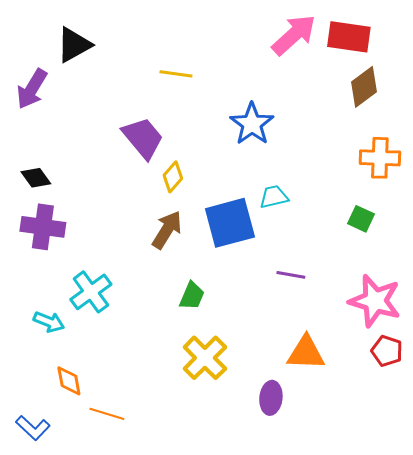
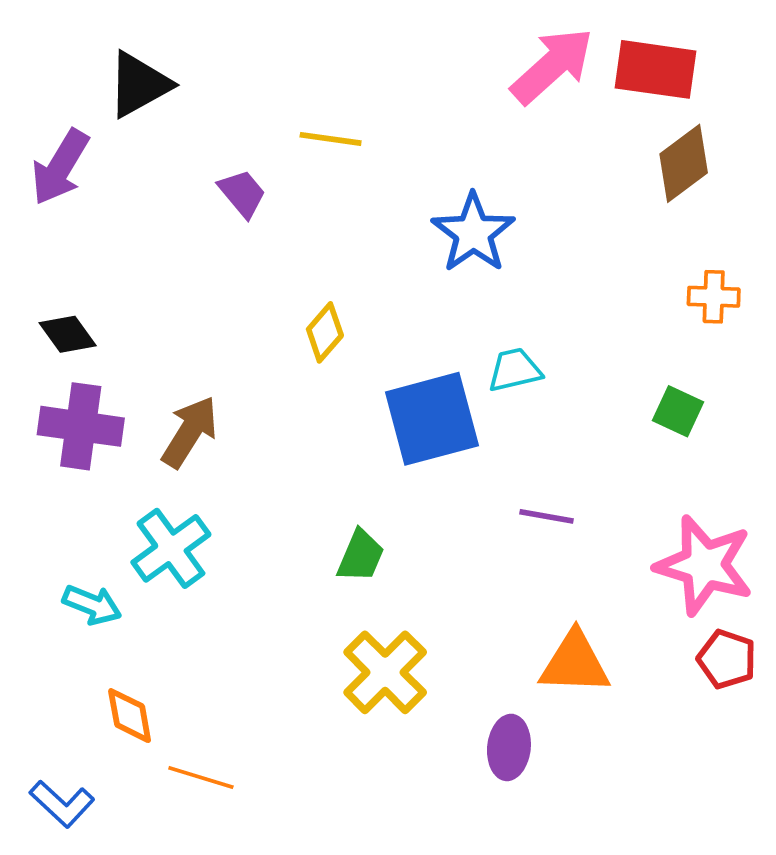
purple trapezoid: (143, 138) -> (242, 193), moved, size x0.6
orange cross: (380, 158) -> (714, 297), size x0.7
brown arrow: (167, 230) -> (190, 432), moved

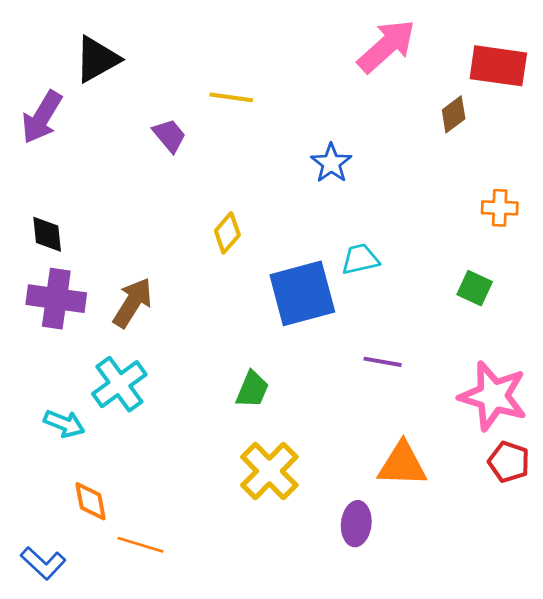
red rectangle: (655, 69) -> (498, 66), moved
brown diamond: (684, 163) -> (454, 114), moved, size x0.7
blue star: (473, 233) -> (331, 163), size x0.7
black diamond: (68, 334) -> (47, 234), turned 30

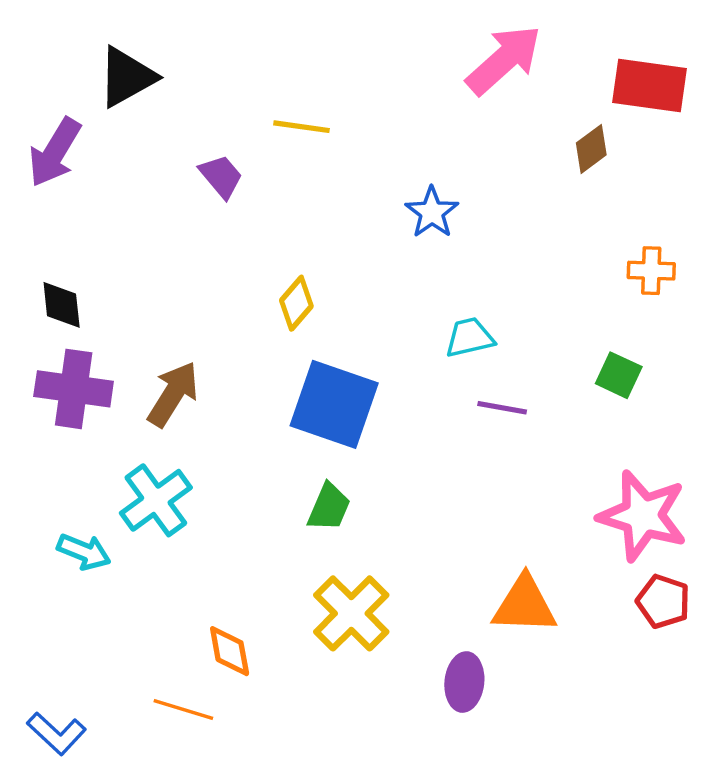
blue square: (302, 293) -> (334, 404), moved, turned 34
purple line: (383, 362) -> (502, 408), moved
orange diamond: (90, 501) -> (230, 651), moved

